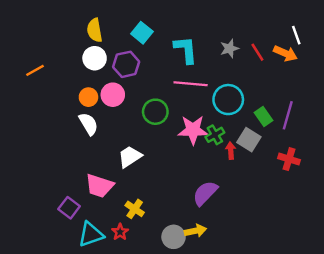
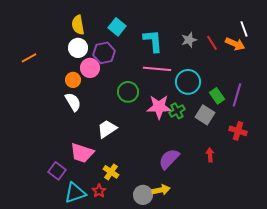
pink circle: (113, 95) -> (90, 68), moved
red arrow: (231, 151) -> (210, 155), moved

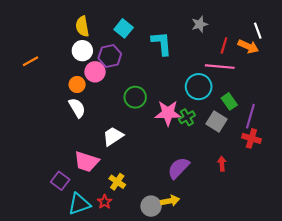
gray star: (189, 40) -> (200, 24), moved
red line: (212, 43) -> (224, 45), turned 49
pink line: (157, 69) -> (220, 67), moved
purple line: (237, 95) -> (250, 116), moved

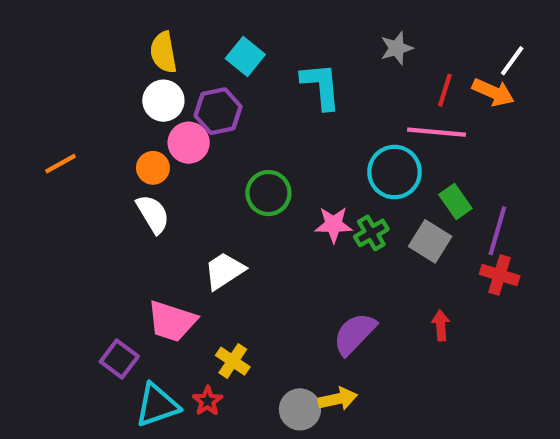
white line: (258, 31) -> (512, 61), turned 56
orange line: (31, 61) -> (60, 164), moved
pink star: (168, 113) -> (334, 225), size x0.7

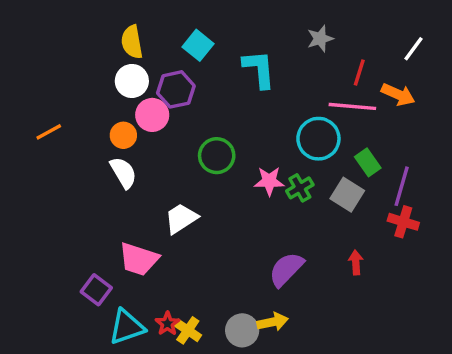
orange arrow: (493, 92) -> (398, 95), moved
yellow cross: (233, 361) -> (188, 330), moved

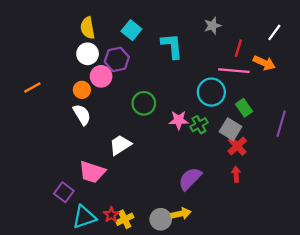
purple line: (402, 186) -> (281, 124), moved
red cross: (403, 222) -> (237, 146), moved, turned 30
yellow cross: (188, 330) -> (125, 219), turned 30

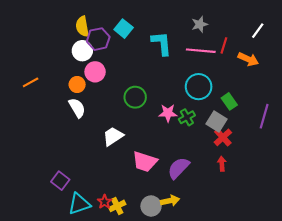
purple hexagon: (117, 59) -> (98, 39), moved
pink line: (234, 71) -> (201, 51), moved
pink trapezoid: (92, 172) -> (145, 162), moved

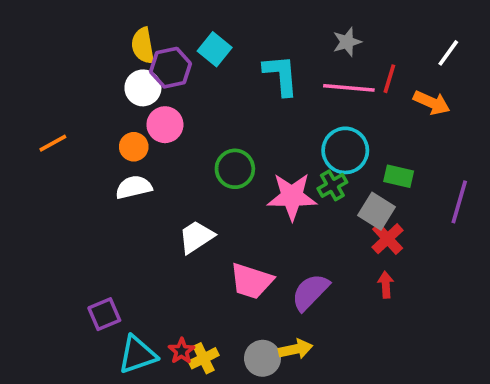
green rectangle: (229, 101) -> (399, 176), turned -42
white semicircle: (77, 108) -> (134, 187), turned -72
pink star: (168, 113) -> (292, 196), size x1.5
green cross: (187, 117) -> (332, 185), moved
purple square: (60, 181) -> (104, 314), turned 30

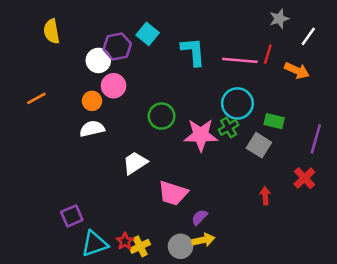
gray star: (347, 42) -> (279, 19), moved
yellow semicircle: (143, 46) -> (52, 31), moved
red cross: (388, 239) -> (304, 178), moved
purple semicircle: (310, 292) -> (199, 217), moved, size x0.6

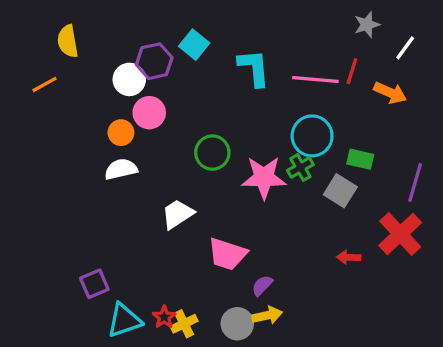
orange line: (36, 98) -> (45, 84), moved
red cross: (304, 178) -> (400, 234), size x1.5
red arrow: (265, 196) -> (349, 257), turned -84

